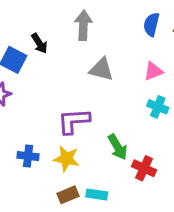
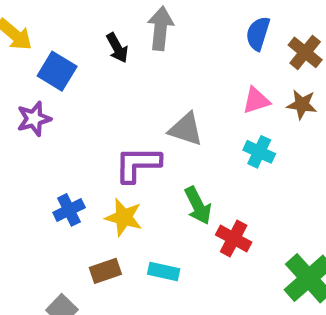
black arrow: (39, 43) -> (117, 48), moved
gray triangle: (101, 69) -> (186, 129), moved
blue cross: (28, 156) -> (69, 210), turned -36
brown rectangle: (68, 195) -> (105, 271), moved

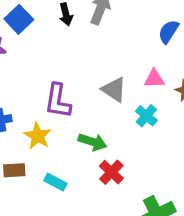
gray triangle: (186, 129) -> (114, 90), moved
purple L-shape: (138, 164) -> (58, 101), turned -96
green arrow: (198, 205) -> (93, 142), turned -60

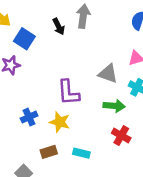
green arrow: (93, 142) -> (114, 106), moved

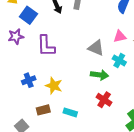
purple L-shape: (68, 92) -> (46, 46), moved

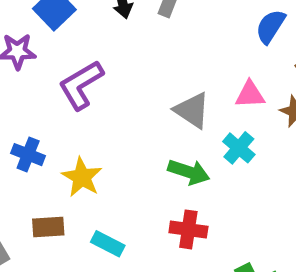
purple L-shape: (46, 46) -> (81, 85), turned 50
blue cross: (29, 80) -> (28, 155), turned 32
red cross: (104, 100) -> (188, 229), turned -35

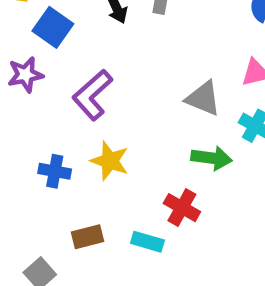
yellow star: (82, 177) -> (110, 161), moved
red cross: (188, 229) -> (182, 208), moved, turned 32

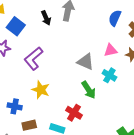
green arrow: (212, 158) -> (89, 90), turned 48
blue cross: (55, 171) -> (15, 106), moved

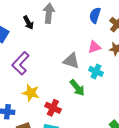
red cross: (74, 113) -> (53, 108), moved

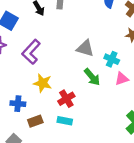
pink triangle: (94, 47) -> (122, 79), moved
red cross: (53, 108) -> (66, 99), turned 35

